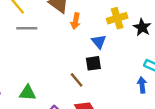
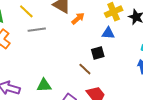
orange arrow: (76, 21) -> (78, 18), turned -136
blue triangle: (99, 42) -> (108, 33), moved, turned -40

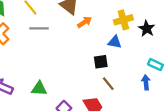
brown line: (85, 69) -> (108, 84), moved

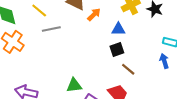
blue triangle: (115, 42) -> (118, 29), moved
green triangle: (39, 89) -> (74, 85), moved

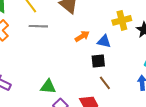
orange arrow: (94, 15) -> (82, 36), moved

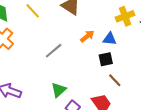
gray line: (38, 26) -> (54, 51), moved, turned -36
green triangle: (48, 87) -> (59, 90), turned -42

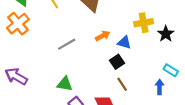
black square: (106, 59) -> (117, 62), turned -32
green triangle: (59, 90) -> (65, 84), turned 42

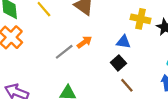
yellow cross: (144, 23) -> (141, 19), turned 30
orange arrow: (103, 36) -> (84, 42), moved

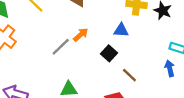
black square: (118, 63) -> (109, 53), moved

